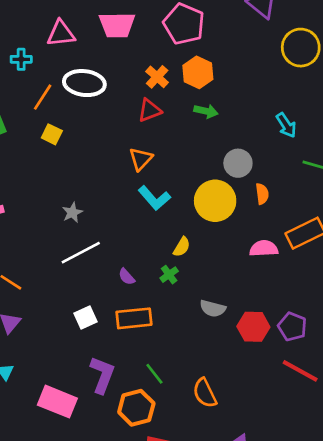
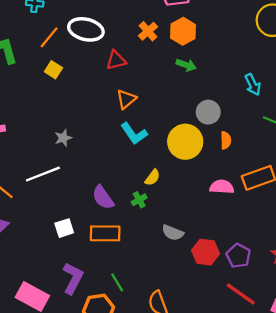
red triangle: (150, 110) -> (116, 60), moved
white line: (81, 253) -> (43, 174), moved
purple semicircle: (127, 277) -> (103, 197), size x1.6

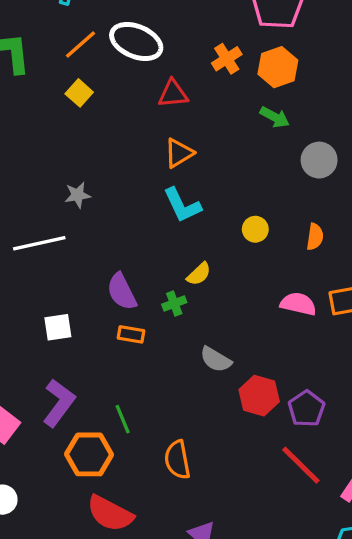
gray circle: (208, 112) -> (319, 160), moved
yellow circle: (185, 142) -> (255, 229), size x0.5
orange rectangle: (105, 233) -> (131, 334), moved, size x0.6

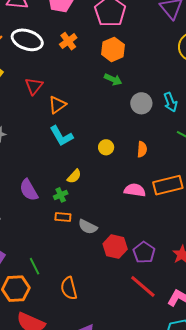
orange cross: (227, 59) -> (68, 41), moved
red triangle: (173, 94) -> (34, 86), moved, turned -42
orange rectangle: (131, 334) -> (63, 217), moved

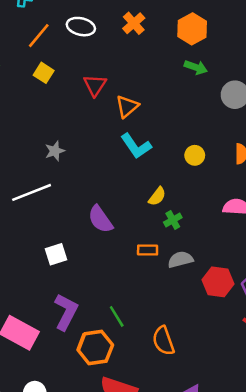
white ellipse: (27, 40) -> (81, 27), size x0.7
green cross: (61, 195) -> (173, 220), moved
gray semicircle: (88, 227) -> (180, 260), turned 144

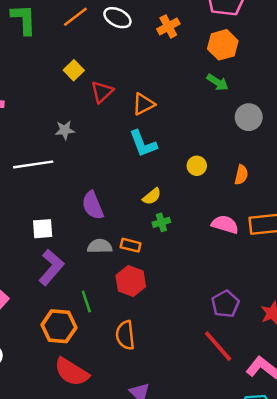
yellow square: (44, 73) -> (74, 70), moved
red triangle: (95, 85) -> (102, 92), moved
gray semicircle: (180, 260) -> (100, 246), moved
red hexagon: (218, 282) -> (131, 281), moved
purple L-shape: (66, 312) -> (51, 267), moved

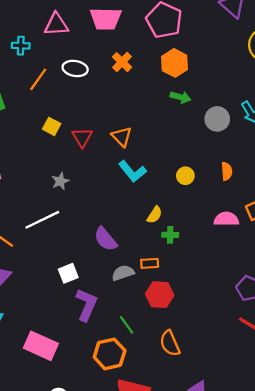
orange triangle: (143, 104) -> (122, 137), turned -30
green cross: (161, 222) -> (170, 235), turned 35

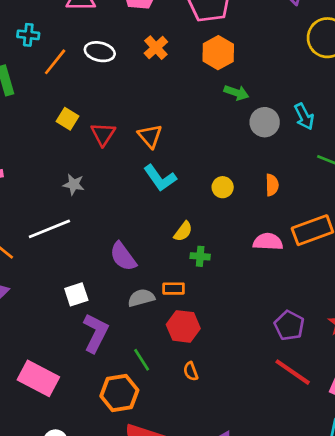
cyan cross: (21, 46) -> (28, 35), moved
green arrow: (180, 97) -> (236, 93), moved
gray star: (60, 181) -> (74, 184), turned 30
orange semicircle: (170, 343) -> (191, 371), moved, size x0.6

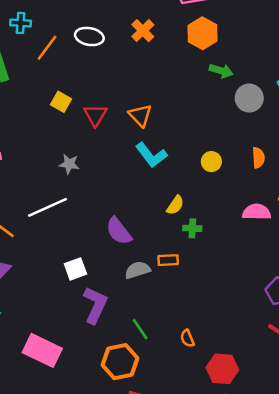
red hexagon: (183, 326) -> (222, 369), moved

